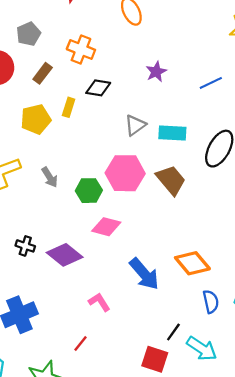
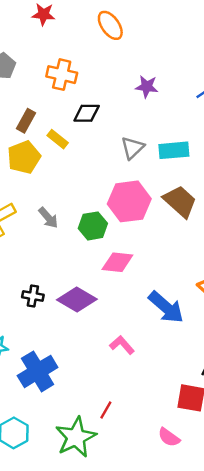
purple star: (156, 72) -> (147, 87), turned -30
brown rectangle: (43, 73) -> (26, 121), moved
yellow rectangle: (69, 107) -> (58, 139), turned -60
red line: (80, 344) -> (106, 410), moved

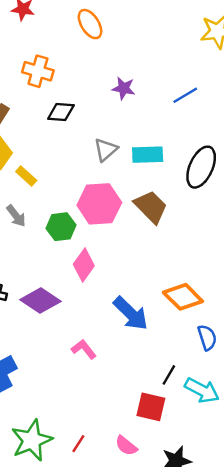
yellow rectangle: (58, 139) -> (26, 176), moved
pink diamond: (117, 262) -> (84, 265), turned -64
red line: (106, 410) -> (78, 444), moved

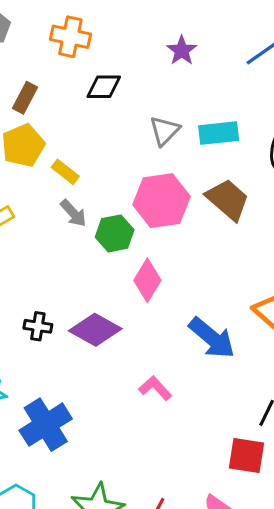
purple star: (124, 88) -> (182, 51), turned 30
gray arrow: (16, 216) -> (73, 213), moved

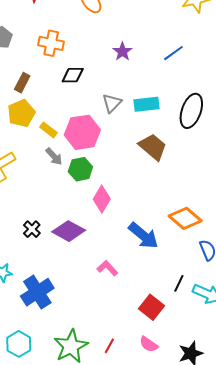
pink hexagon: (162, 201) -> (82, 132), moved
black cross: (38, 326) -> (32, 229), turned 36
red square: (247, 456) -> (151, 307), moved, turned 30

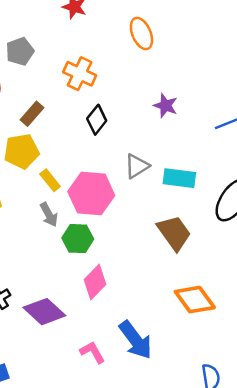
purple star: (122, 52) -> (166, 106), turned -30
black diamond: (73, 75) -> (97, 120), turned -65
orange diamond: (185, 218) -> (195, 300), moved
pink L-shape: (107, 268) -> (92, 352), moved

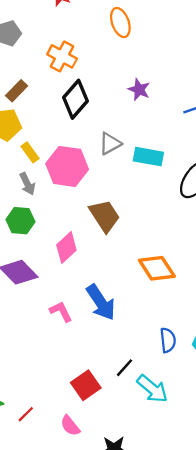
black diamond: (97, 120) -> (76, 99), size x1.4
brown trapezoid: (174, 233) -> (105, 216), moved
green hexagon: (78, 239) -> (20, 221), moved

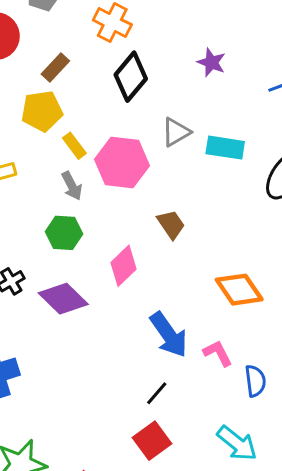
brown trapezoid: (105, 216) -> (171, 224), size x0.7
pink L-shape: (61, 312) -> (218, 353), moved
black line: (124, 368) -> (157, 393), moved

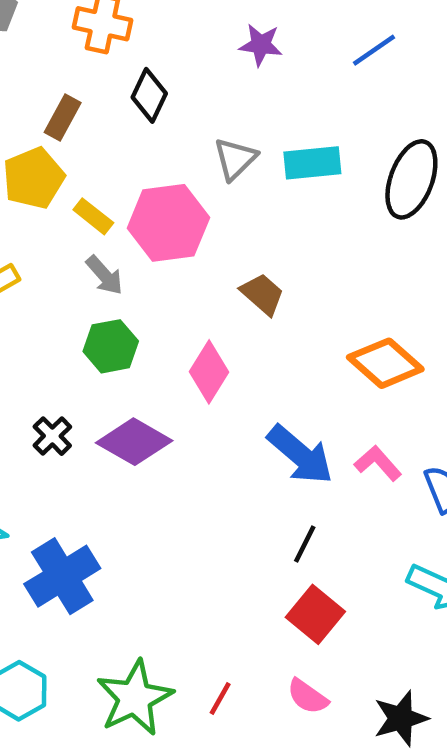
brown rectangle: (55, 68) -> (63, 117), moved
black diamond: (131, 77) -> (149, 95), size x0.7

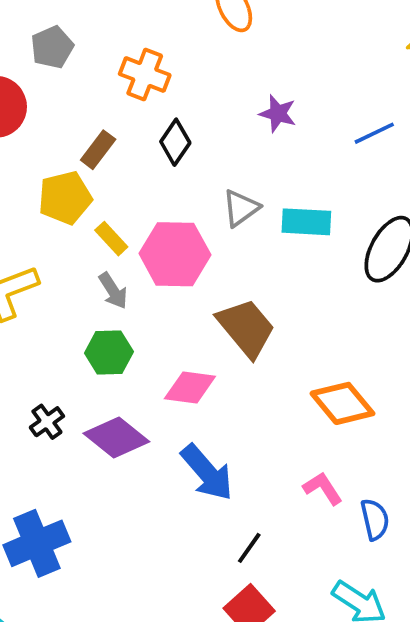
brown trapezoid: (262, 294) -> (246, 328), size x1.6
pink diamond: (209, 372) -> (190, 387), turned 57
blue arrow: (300, 455) -> (207, 472), moved

